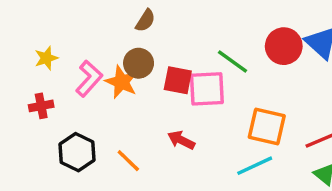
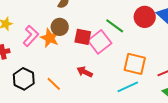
pink square: (207, 89) -> (100, 42), turned -35

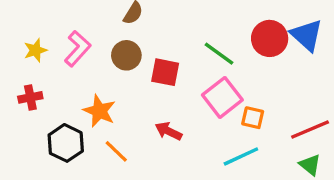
pink L-shape: (31, 36) -> (78, 49), moved
orange star: (50, 38) -> (99, 111), moved
pink square: (100, 42) -> (222, 97), moved
orange square: (135, 64) -> (253, 118), size x0.6

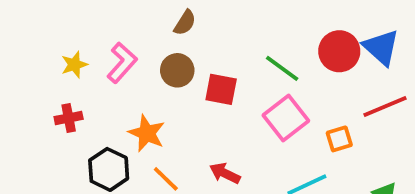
orange square: (253, 118) -> (339, 139), moved, turned -30
red line: (310, 129) -> (385, 107), moved
red arrow: (168, 131) -> (225, 173), moved

